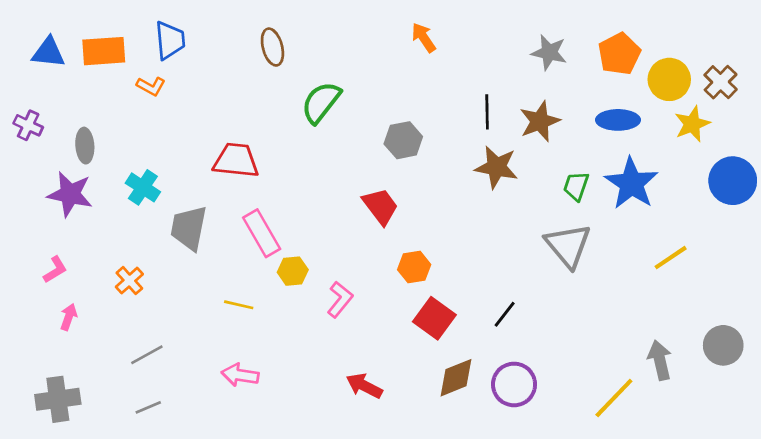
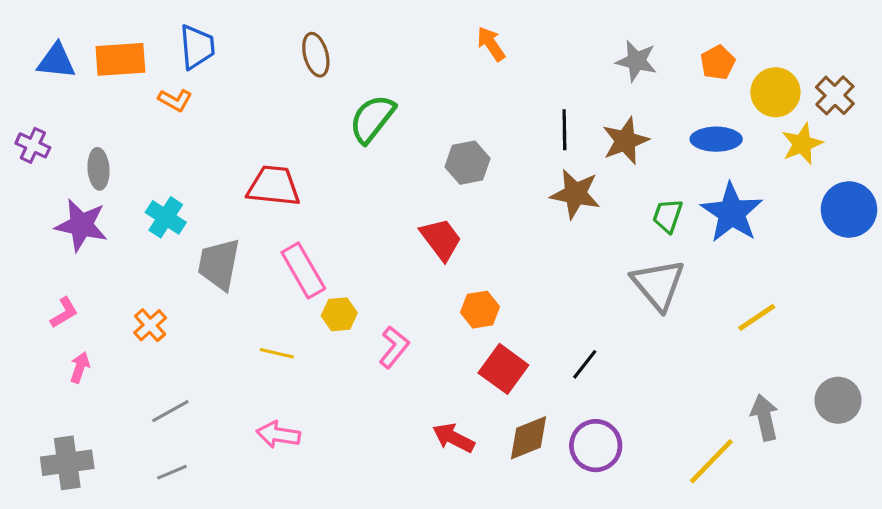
orange pentagon: (619, 54) -> (718, 63), size x0.7
yellow line: (671, 258) -> (757, 317), moved
red arrow: (364, 386) -> (453, 438), moved

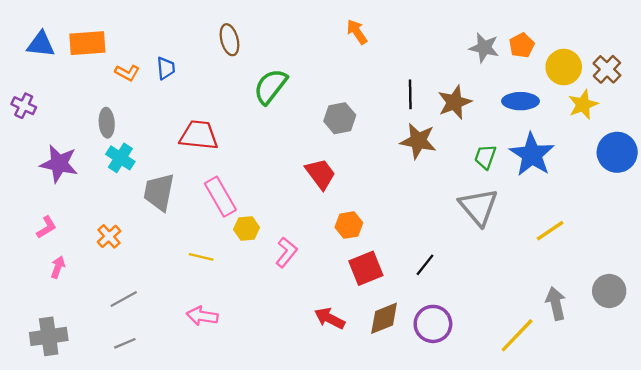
blue trapezoid: (197, 47) -> (166, 68), moved, size x0.7
gray star: (636, 61) -> (484, 48), moved
gray ellipse: (98, 169) -> (107, 123), moved
red square: (503, 369) -> (366, 268), turned 32

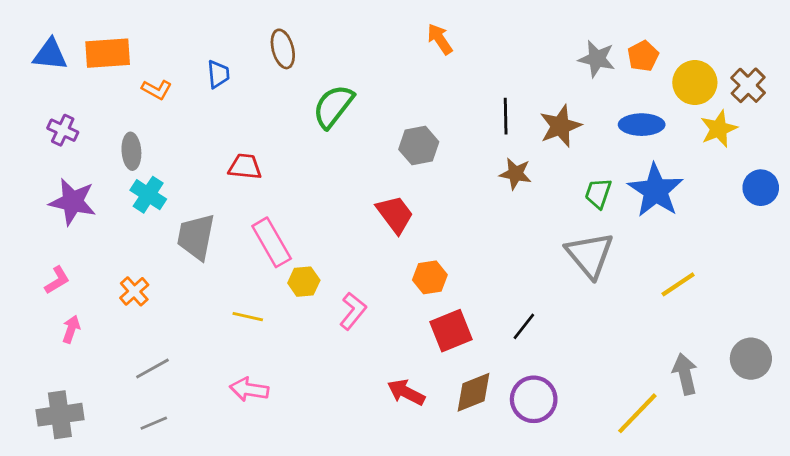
blue trapezoid: (166, 68) -> (218, 74), moved
purple cross: (24, 106) -> (63, 130), moved
red trapezoid: (199, 135) -> (245, 167), size x0.7
brown star: (418, 141) -> (515, 174), size x0.7
blue circle: (617, 152) -> (761, 188), size x0.7

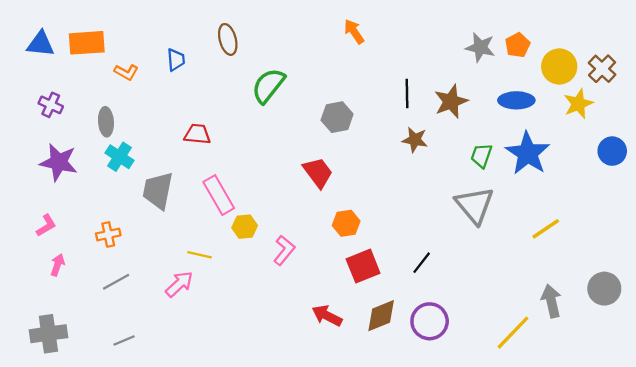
orange cross: (134, 291) -> (108, 234), turned 30
gray line: (152, 368) -> (116, 282), moved
pink arrow: (249, 389) -> (179, 284), moved, turned 128

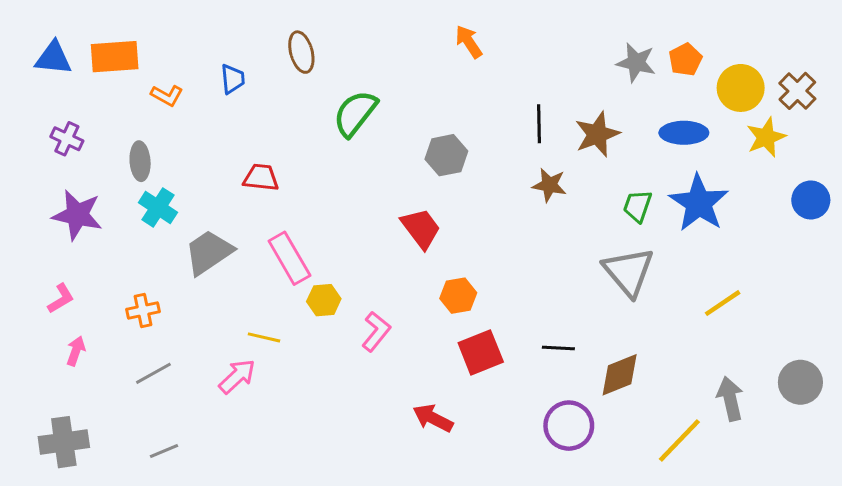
gray trapezoid: (158, 191) -> (209, 252), turned 45
black line: (422, 263) -> (558, 348), turned 55
brown diamond: (381, 316) -> (620, 375), moved

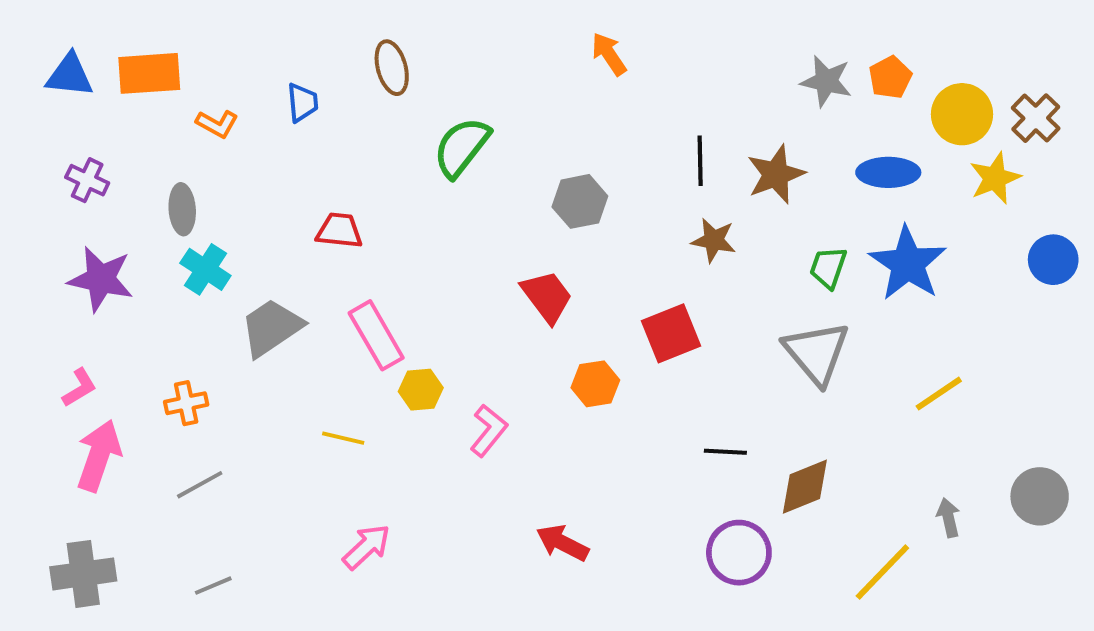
pink arrow: (76, 351) -> (99, 456), size x1.8
red square: (481, 352) -> (671, 333), moved
pink arrow: (237, 376) -> (366, 547), moved
gray arrow: (730, 399) -> (948, 518), size x0.7

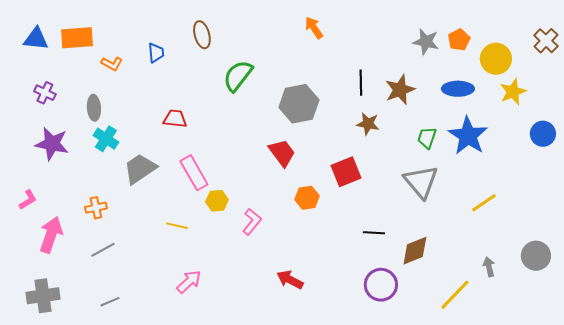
brown cross: (1036, 118) -> (546, 41), moved
gray hexagon: (580, 201) -> (299, 104), size x1.4
pink L-shape: (79, 388) -> (28, 200), moved

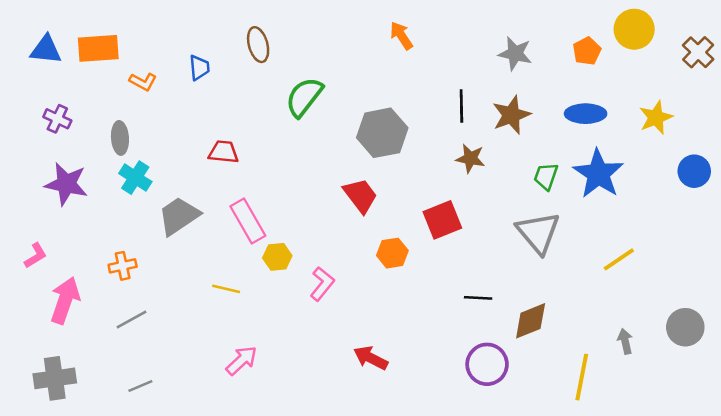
gray star: (426, 42) -> (515, 54), moved
yellow circle: (496, 59) -> (634, 29), moved
yellow line: (455, 295) -> (582, 377), turned -33

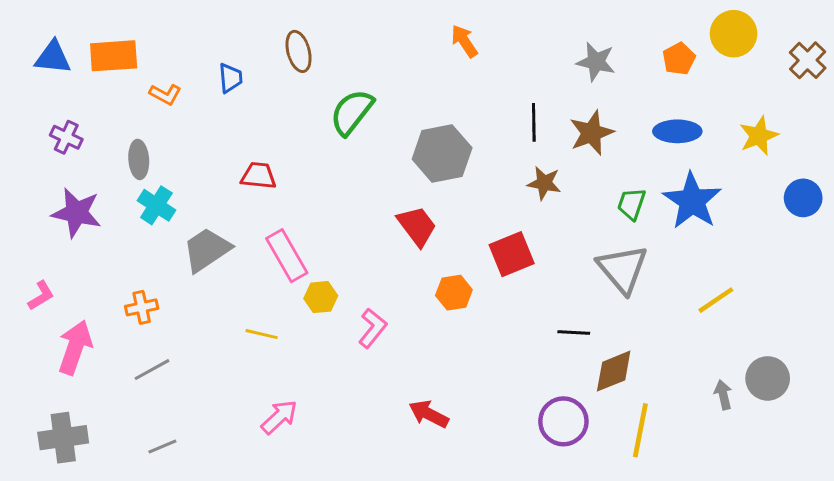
black line: (478, 298) -> (574, 333), moved
gray circle: (685, 327) -> (768, 378), moved
yellow line: (582, 377) -> (640, 430), moved

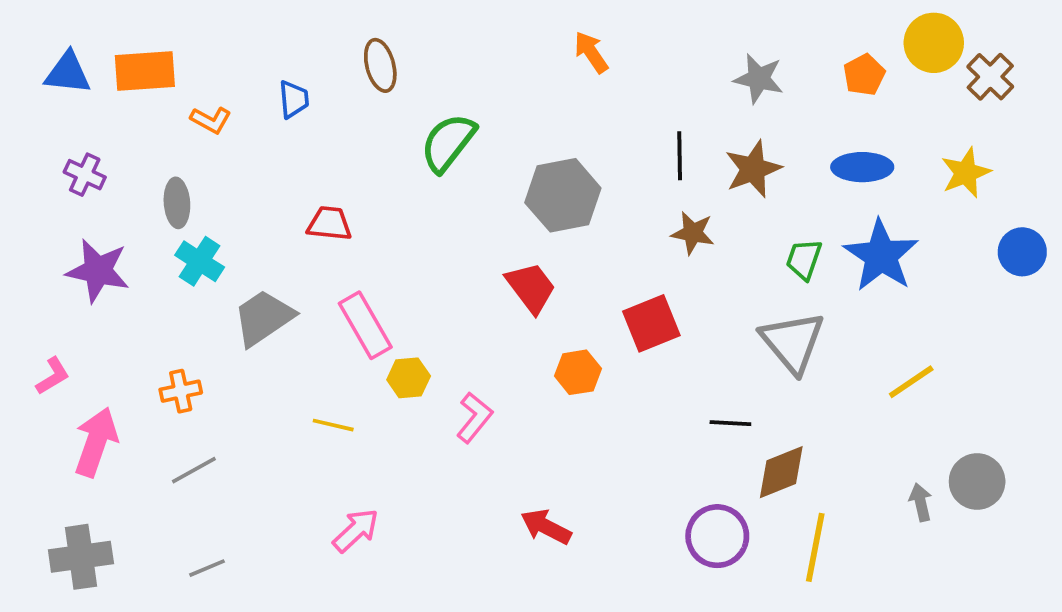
brown cross: (808, 60) -> (990, 77), moved

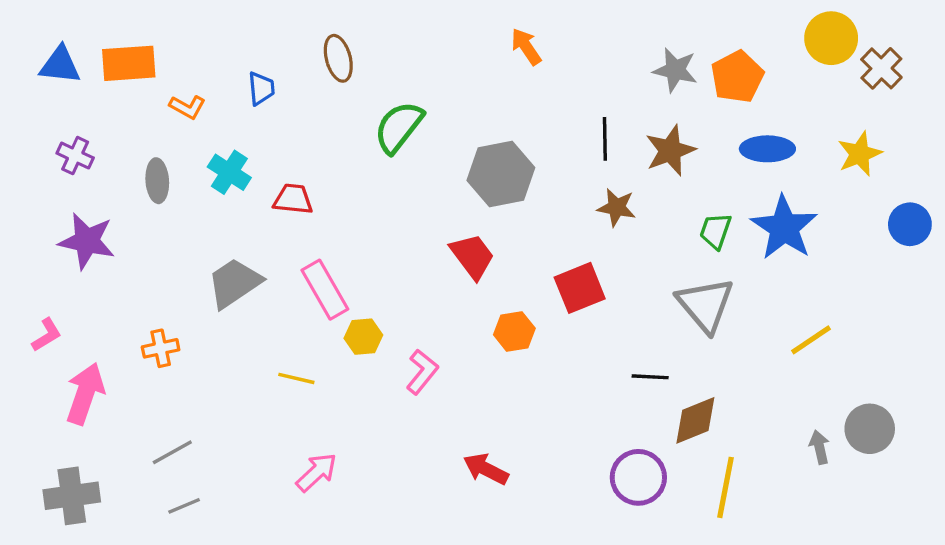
orange pentagon: (864, 75) -> (737, 77), moved, size x1.4
cyan cross: (200, 261) -> (229, 172), moved
gray line: (194, 470) -> (172, 452), moved

